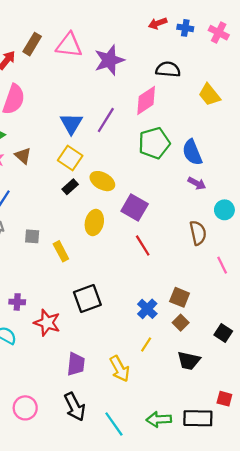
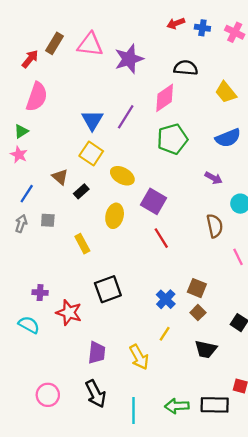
blue semicircle: (192, 152) -> (228, 138), moved, turned -90
brown triangle: (23, 156) -> (60, 177), moved
black rectangle: (70, 187) -> (81, 191), moved
gray square: (32, 236) -> (48, 220), moved
cyan line: (114, 424) -> (133, 410), turned 35

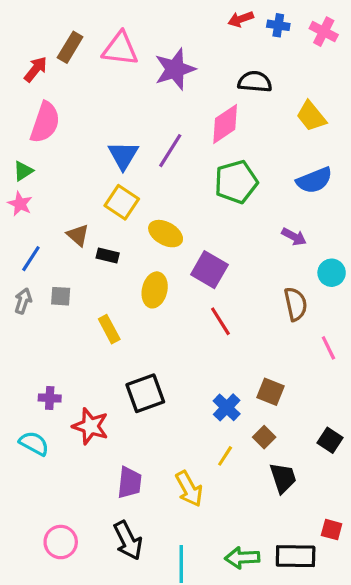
black rectangle: (81, 191) -> (108, 256), turned 56
brown square: (198, 313) -> (264, 437), moved
black trapezoid: (206, 349) -> (283, 478), turned -120

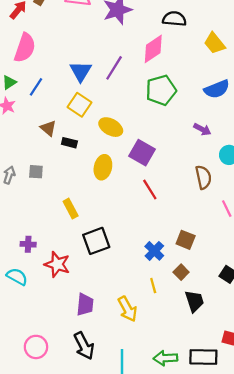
blue line: (31, 259) -> (36, 87), moved
yellow rectangle: (109, 329) -> (71, 209), moved
yellow line: (225, 456) -> (153, 286), turned -48

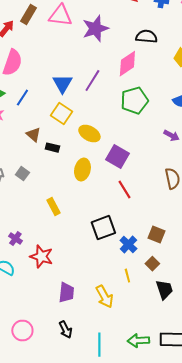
gray square: (36, 172) -> (22, 174), turned 32
black square: (96, 241) -> (103, 228), moved
purple cross: (28, 244) -> (15, 239), turned 32
black arrow: (84, 346) -> (65, 330), size x0.7

